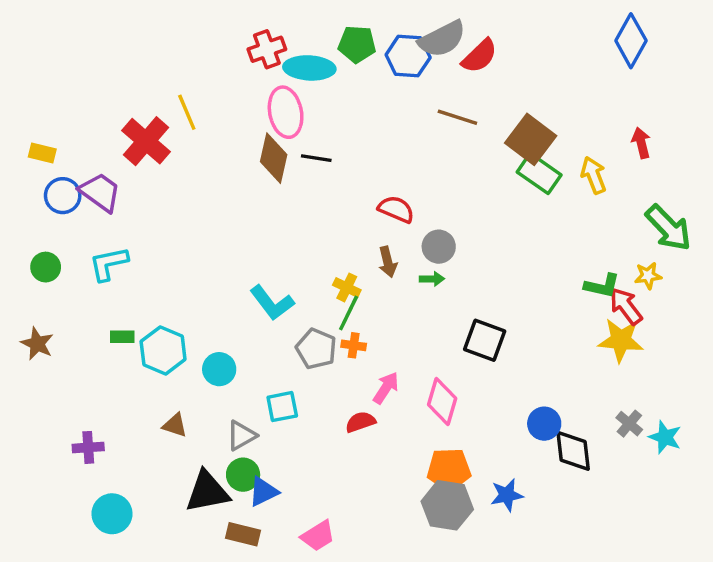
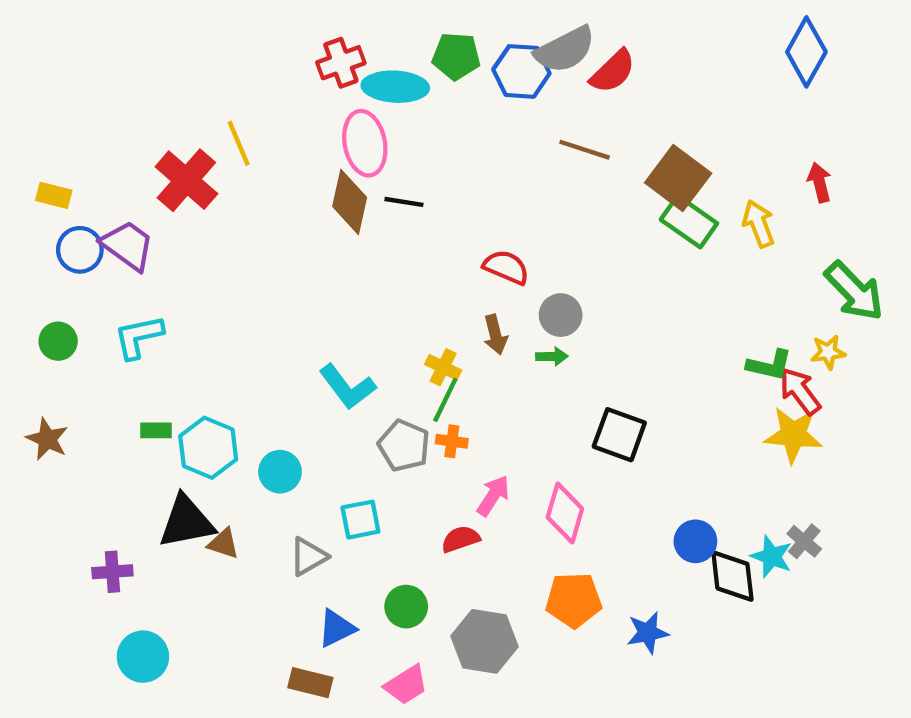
cyan star: (665, 437) -> (772, 557), moved
green circle: (243, 475) -> (406, 607), moved
black triangle: (207, 492) -> (186, 522), moved
gray hexagon: (447, 505) -> (484, 641), moved

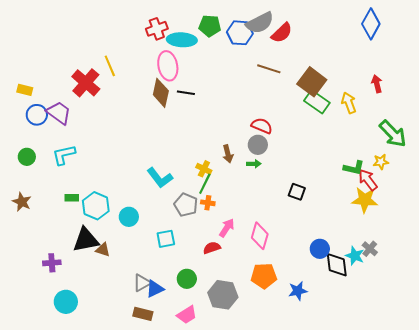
red semicircle: (506, 267) -> (262, 126), moved
black square: (619, 435) -> (297, 192), moved, size x0.7
gray triangle: (308, 557) -> (142, 283), moved

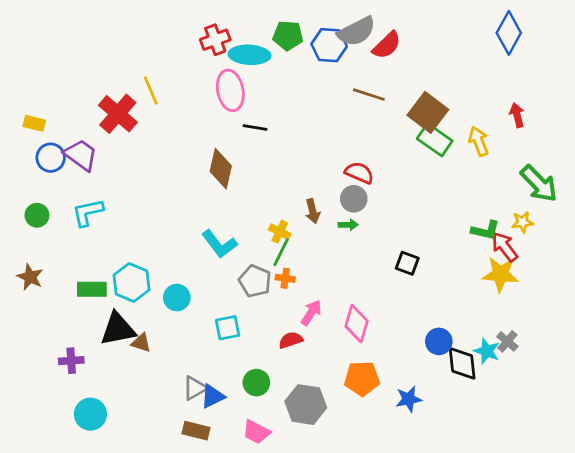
brown diamond: (161, 93) -> (221, 169), moved
green rectangle: (72, 198) -> (92, 289), moved, size x1.5
pink trapezoid: (187, 315) -> (256, 432), turned 60

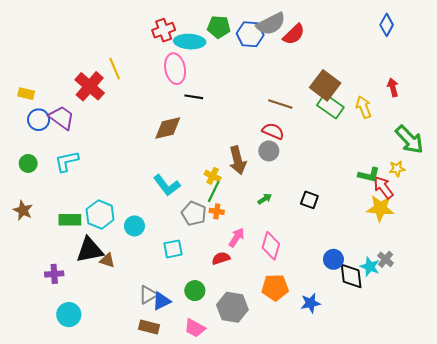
blue diamond: (509, 33) -> (387, 25), size x0.7
brown line: (369, 95) -> (280, 104), moved
brown diamond: (221, 169) -> (168, 128), turned 64
brown arrow: (313, 211) -> (238, 160), size x1.5
green arrow: (348, 225) -> (265, 199), moved, turned -32

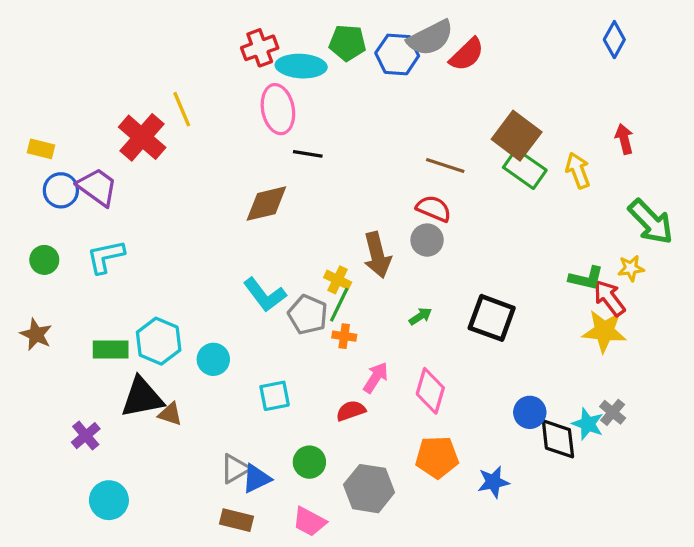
black square: (309, 200) -> (492, 318), size x1.6
gray pentagon: (194, 213) -> (308, 315), moved
purple cross: (54, 274) -> (86, 436), turned -36

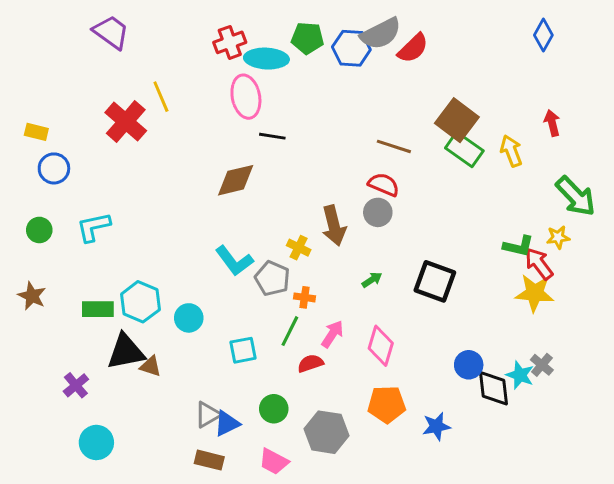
purple trapezoid: (97, 187) -> (111, 32), moved
green line: (339, 305) -> (290, 331), moved

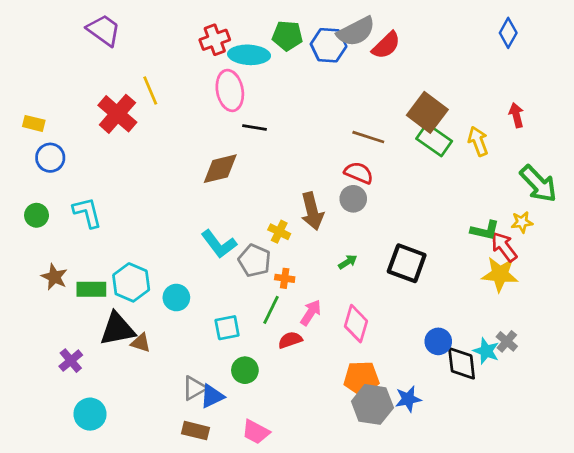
cyan L-shape: (93, 227) -> (87, 213), turned 88
brown star: (32, 296) -> (54, 277), moved
green circle: (274, 409) -> (245, 370), moved
gray hexagon: (327, 432) -> (372, 404), moved

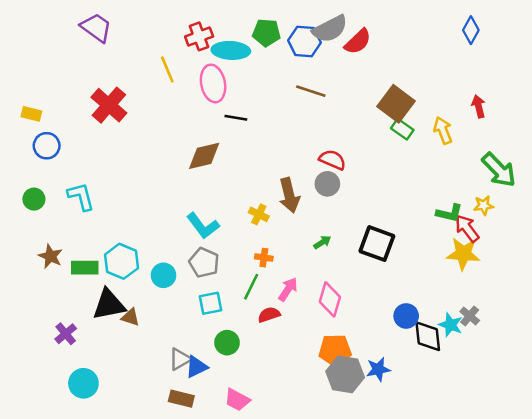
yellow line: (150, 90) -> (167, 70), moved
brown line: (368, 137) -> (311, 91), moved
green rectangle: (434, 140) -> (402, 129), size x0.7
gray pentagon: (255, 261) -> (204, 263), moved

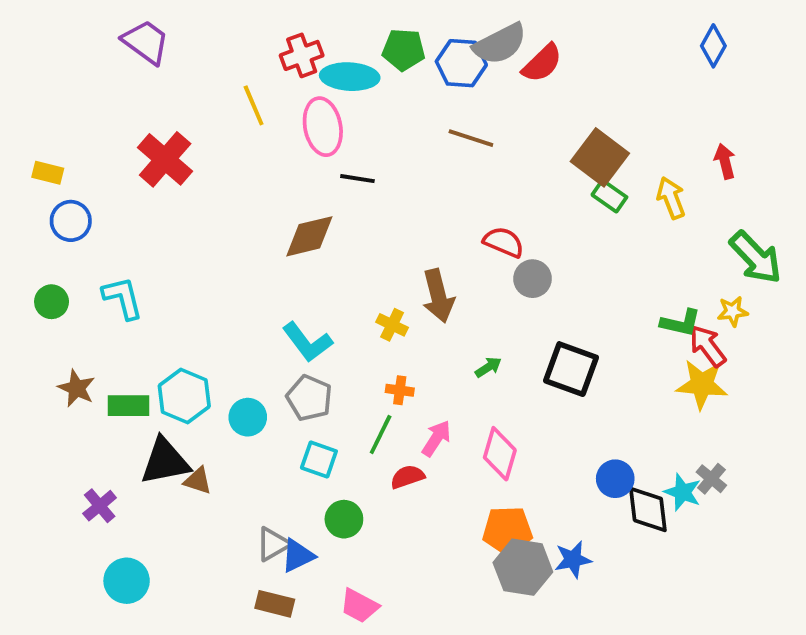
gray circle: (327, 184) -> (533, 279), moved
cyan square: (210, 303) -> (319, 459), turned 30

